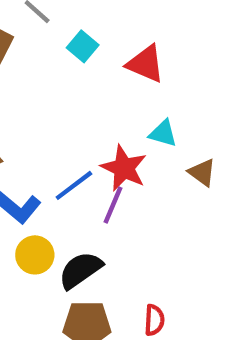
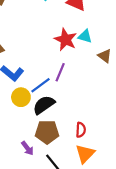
red star: (124, 168) -> (66, 40), moved
blue line: (74, 185) -> (41, 85), moved

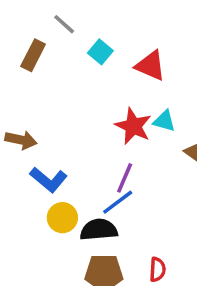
blue line: (41, 85) -> (118, 202), moved
black semicircle: (44, 105) -> (99, 230), turned 30

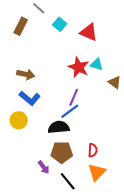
brown arrow: (21, 140) -> (26, 74), moved
yellow circle: (62, 218) -> (19, 120), moved

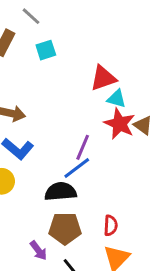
cyan square: (60, 24) -> (46, 50), moved, turned 32
red triangle: (89, 32) -> (103, 78), moved, turned -42
red star: (79, 67) -> (119, 124), moved

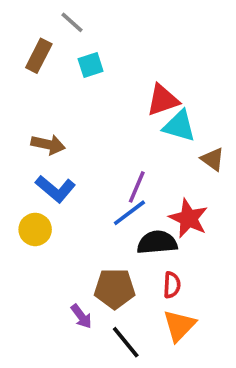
cyan triangle: (117, 99) -> (179, 126), size x1.4
red star: (119, 124) -> (189, 218), moved
black semicircle: (61, 192) -> (157, 242), moved

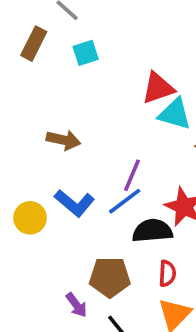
brown arrow: (48, 144) -> (63, 140), moved
blue L-shape: (55, 189) -> (75, 203), moved

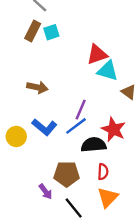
brown rectangle: (34, 44) -> (33, 31), moved

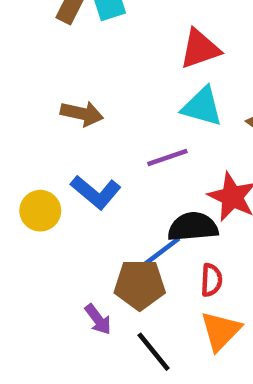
cyan triangle: (108, 71) -> (202, 107), moved
purple line: (81, 110) -> (167, 158), turned 48
blue line: (76, 126) -> (160, 252), moved

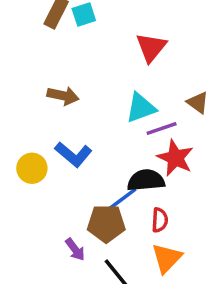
red triangle: (200, 49) -> (151, 47), turned -32
cyan triangle: (202, 107) -> (141, 108), moved, turned -36
purple line: (167, 158) -> (162, 129), moved

